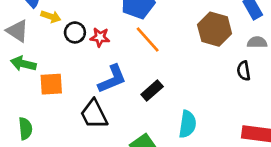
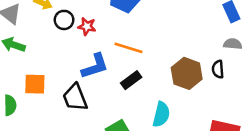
brown hexagon: (215, 29) -> (187, 73), moved
orange line: (148, 39) -> (128, 48), moved, turned -36
orange square: (51, 84) -> (35, 84), moved

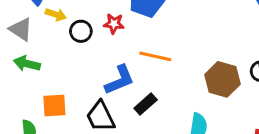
red star: (87, 26) -> (114, 24), moved
black rectangle: (131, 80) -> (146, 104), moved

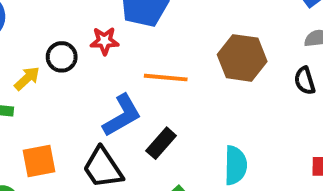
yellow arrow: (56, 15) -> (27, 78), moved, turned -54
brown hexagon: (222, 79) -> (242, 58), moved

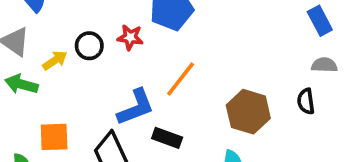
brown hexagon: (242, 58) -> (248, 112), moved
orange line: (166, 78) -> (181, 79), turned -66
black rectangle: (161, 143) -> (167, 138), turned 60

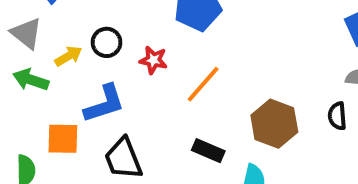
red star: (130, 37) -> (153, 60), moved
blue L-shape: (136, 107) -> (104, 104), moved
black rectangle: (167, 138) -> (208, 151), moved

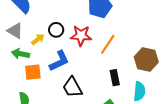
red star: (153, 60) -> (81, 36), size x1.5
orange square: (63, 139) -> (33, 72), moved
black rectangle: (208, 151) -> (115, 78), turned 63

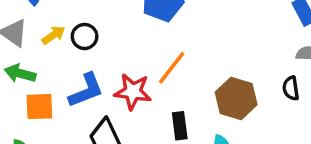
red star: (81, 36) -> (133, 92), moved
yellow arrow: (38, 39) -> (53, 35), moved

